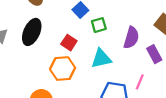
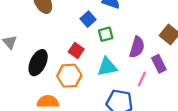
black ellipse: (32, 32) -> (38, 63), moved
pink line: (140, 82) -> (142, 79), moved

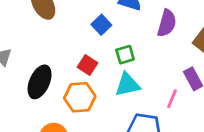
green square: (106, 34) -> (125, 55), moved
purple semicircle: (137, 47) -> (167, 23), moved

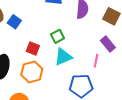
blue square: (101, 25) -> (14, 22), moved

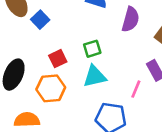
red square: (33, 49) -> (58, 59), turned 32

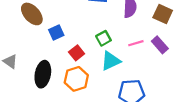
blue square: (40, 20) -> (56, 33), moved, turned 32
pink line: (136, 89) -> (136, 43), moved, turned 64

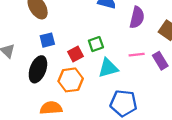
blue square: (56, 33) -> (47, 40), moved
green square: (103, 38) -> (96, 44), moved

